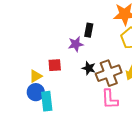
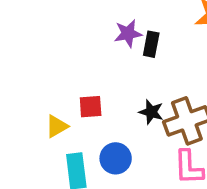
purple star: (76, 44) -> (128, 33), moved
blue circle: (36, 92) -> (116, 158), moved

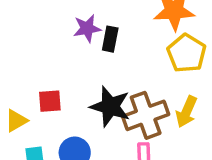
black star: (151, 112) -> (110, 106), size x1.6

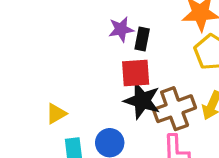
red square: (50, 101) -> (136, 73), moved, size x1.4

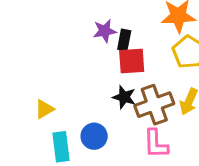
red square: (136, 73) -> (132, 61), moved
black star: (142, 101) -> (124, 97), size x0.7

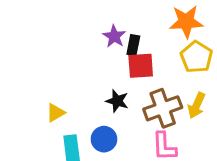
purple star: (105, 31) -> (114, 36), turned -30
black star: (124, 97) -> (117, 101), moved

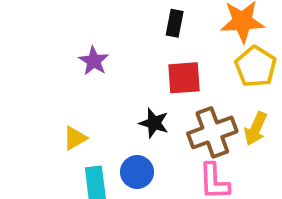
purple star: (114, 36) -> (94, 61), moved
black rectangle: (133, 45) -> (175, 23), moved

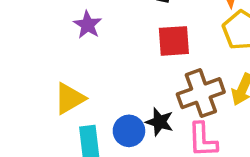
black star: (154, 123) -> (160, 122), moved
yellow triangle: (75, 138) -> (70, 98), size x1.4

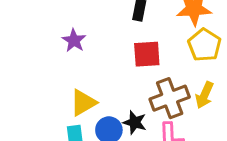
yellow triangle: (70, 98) -> (83, 103), moved

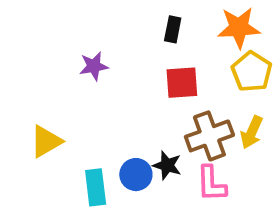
purple star: (74, 40) -> (94, 66), turned 30
yellow triangle: (83, 103) -> (46, 141), moved

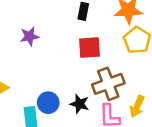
yellow arrow: (252, 132) -> (137, 106), moved
blue circle: (136, 175) -> (48, 103), moved

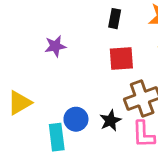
black star: (80, 104) -> (110, 121), turned 30

